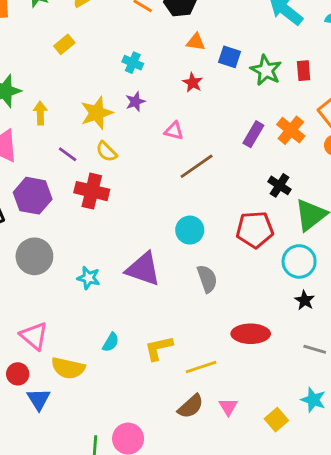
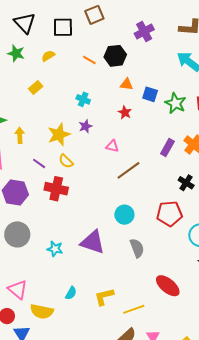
red ellipse: (251, 334) -> (168, 286), turned 40

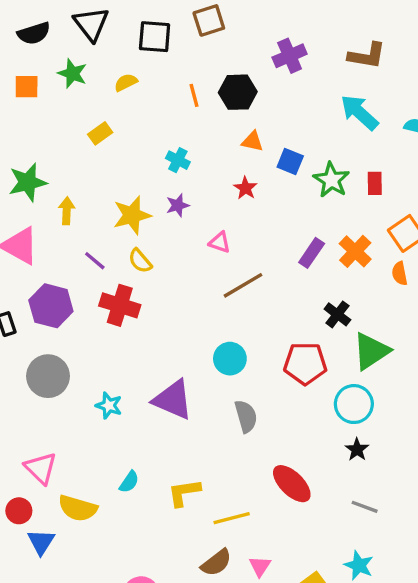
orange line: (89, 60) -> (194, 95), turned 40

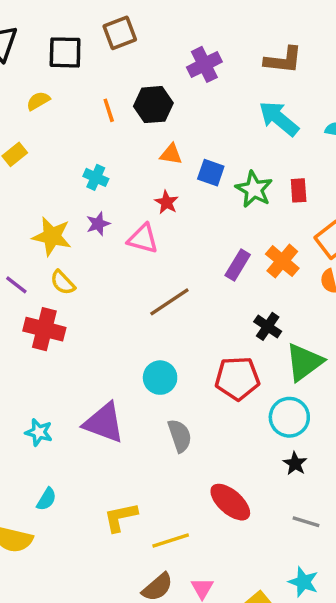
yellow star: (132, 215) -> (52, 236), turned 30
pink triangle: (220, 242) -> (143, 239), moved, size x1.4
cyan semicircle: (129, 482) -> (46, 499), moved

